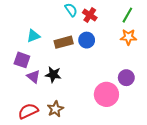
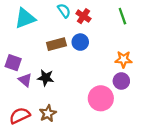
green line: (127, 15) -> (122, 16), turned -49
cyan triangle: (33, 36) -> (25, 18), moved, size x1.5
orange star: (128, 37) -> (124, 59), moved

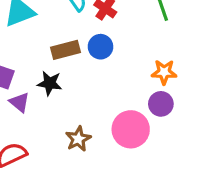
black star: (46, 78) -> (50, 83), moved
brown star: (48, 113) -> (78, 139), moved

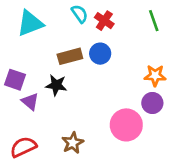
brown star: (78, 139) -> (73, 143), moved

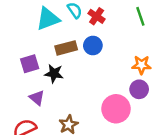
cyan triangle: (30, 23) -> (48, 19), moved
purple square: (15, 80) -> (30, 64), moved, turned -36
purple triangle: (30, 102) -> (37, 98), moved

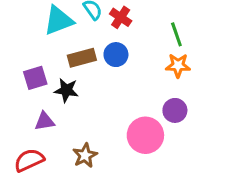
green line: (140, 16) -> (176, 34), moved
orange star: (142, 65) -> (178, 65), moved
purple triangle: (37, 98) -> (45, 121), turned -49

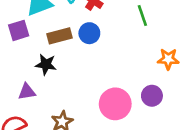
orange star: (178, 65) -> (168, 59), moved
purple square: (35, 78) -> (19, 30), moved
purple circle: (175, 110) -> (152, 96), moved

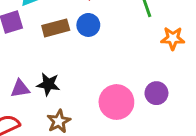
orange star: (168, 59) -> (173, 38), moved
black star: (46, 64) -> (48, 84), moved

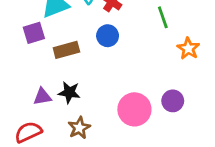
brown rectangle: (56, 28) -> (66, 50), moved
orange star: (173, 38) -> (188, 48), turned 30

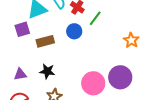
green line: (163, 17) -> (95, 18), moved, turned 56
purple triangle: (42, 97) -> (20, 74), moved
purple circle: (173, 101) -> (120, 77), size x1.5

